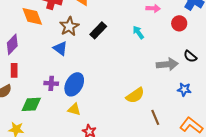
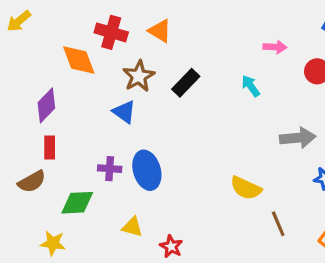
blue ellipse: (74, 84) -> (147, 170), turned -45
yellow semicircle: (135, 95) -> (246, 188), turned 60
yellow triangle: (74, 109) -> (132, 227), moved

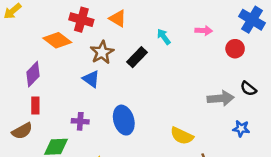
orange diamond: (79, 60) -> (57, 40), turned -32
cyan arrow: (251, 86) -> (164, 37), moved
blue ellipse: (147, 170) -> (124, 120), moved

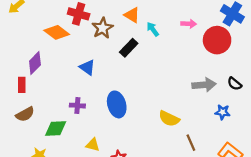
orange triangle: (118, 18) -> (132, 15), moved
red circle: (235, 49) -> (217, 40), size x1.6
brown star: (102, 52) -> (103, 28), moved
black semicircle: (248, 89) -> (235, 84), moved
red rectangle: (35, 106) -> (22, 85), moved

